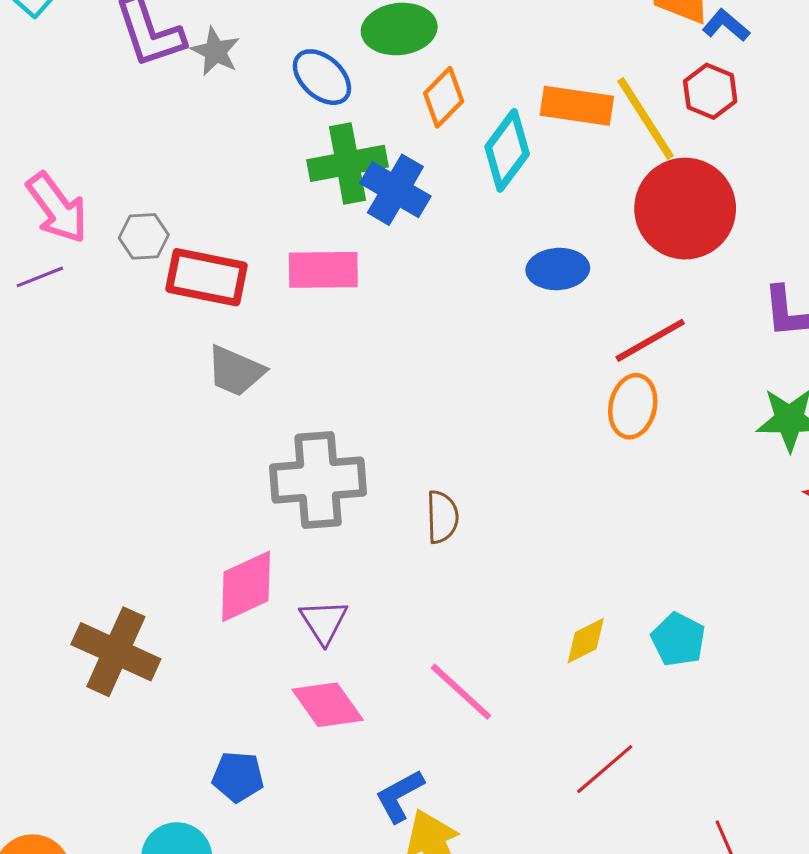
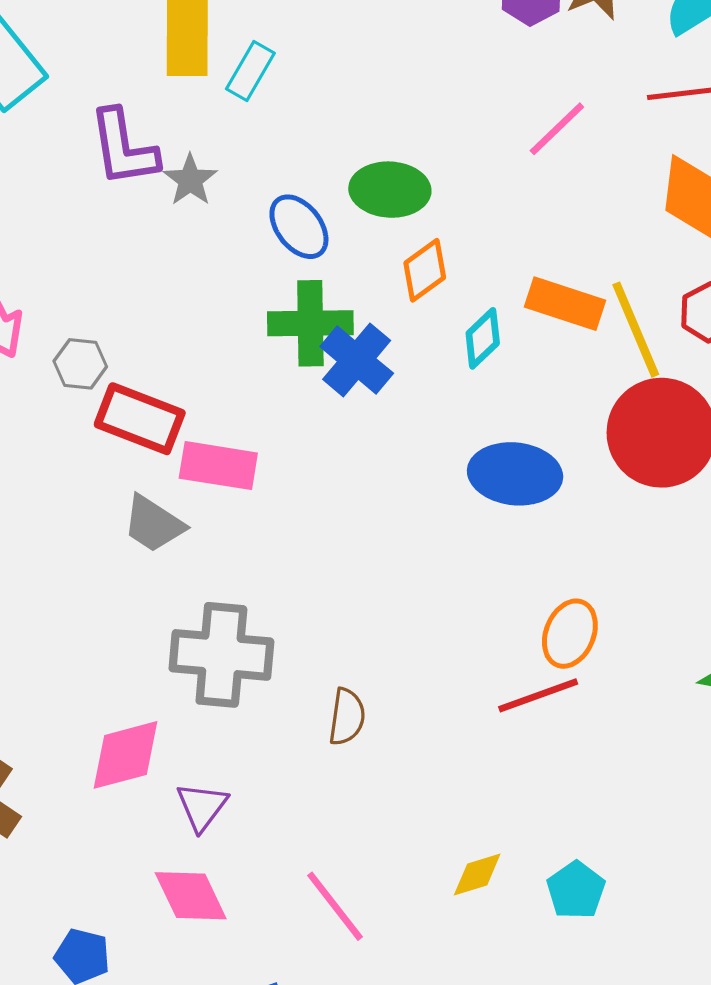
cyan diamond: (507, 150) -> (483, 338), size x0.7
blue ellipse: (558, 269) -> (515, 474), size x1.4
pink rectangle: (323, 270) -> (218, 466), moved
red line: (650, 340) -> (538, 695), moved

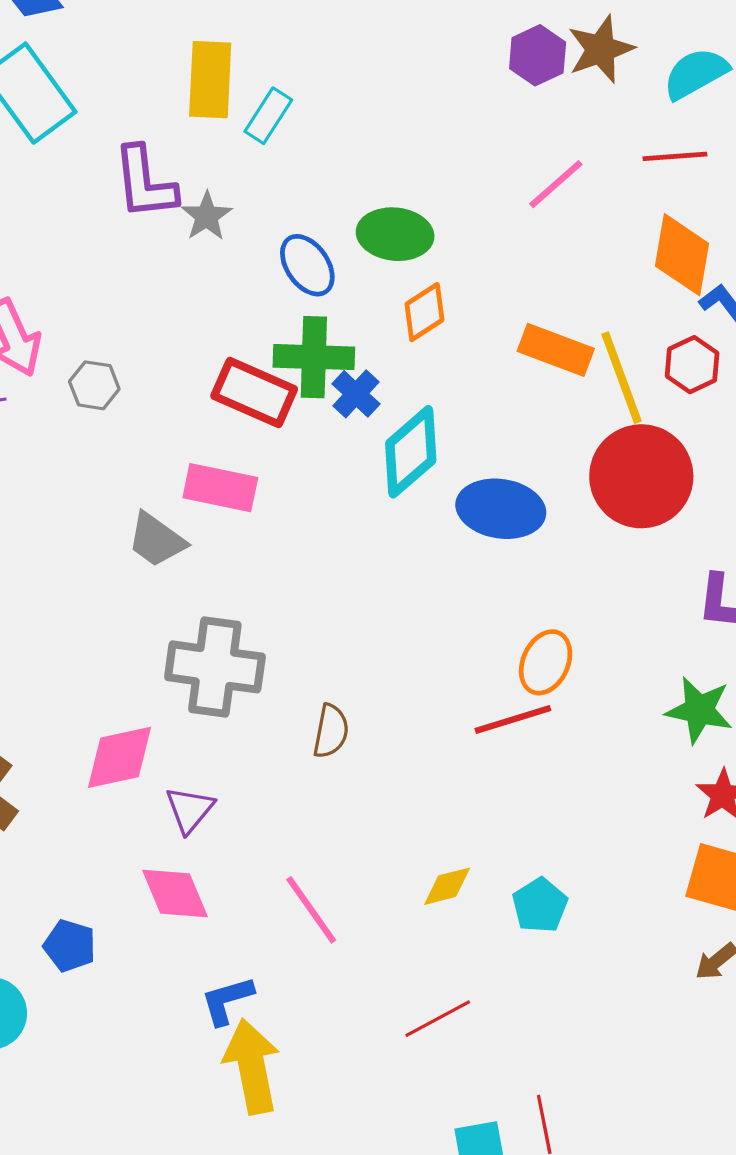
cyan diamond: (483, 338) -> (411, 452), moved, size x1.6
blue cross: (357, 360) -> (356, 394), size x0.7
red rectangle: (140, 419) -> (254, 392), moved

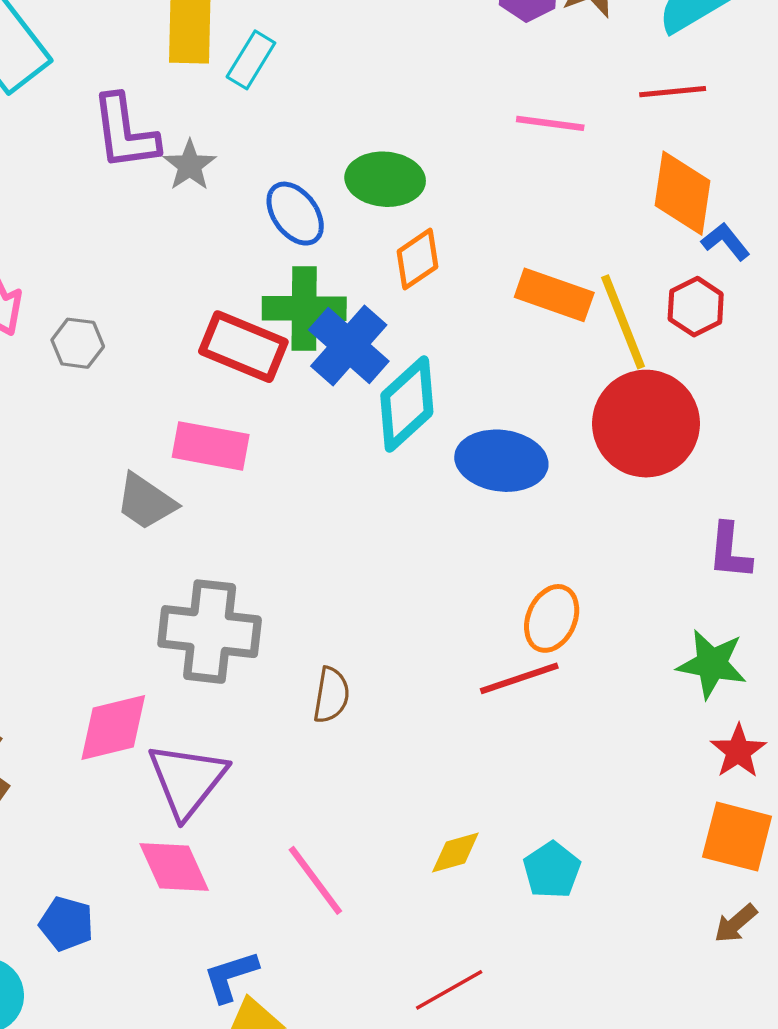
pink line: (556, 184) -> (550, 123), turned 50
blue cross: (356, 394) -> (349, 345), size x1.6
purple triangle: (190, 810) -> (187, 780), size x1.6

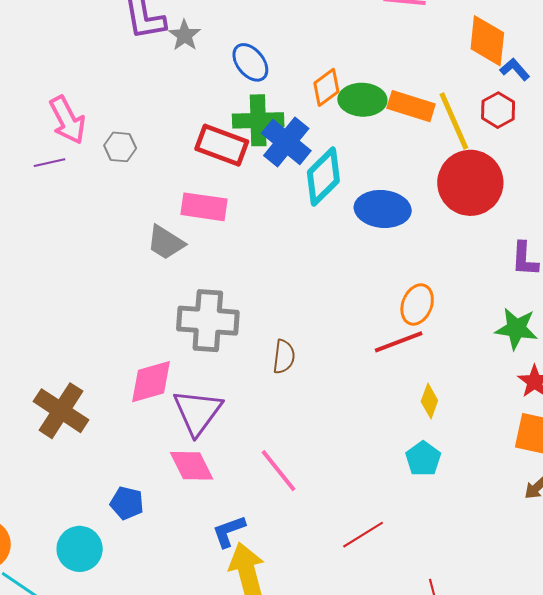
green ellipse: (385, 179) -> (362, 100), moved
yellow diamond: (455, 853) -> (429, 401), moved, turned -52

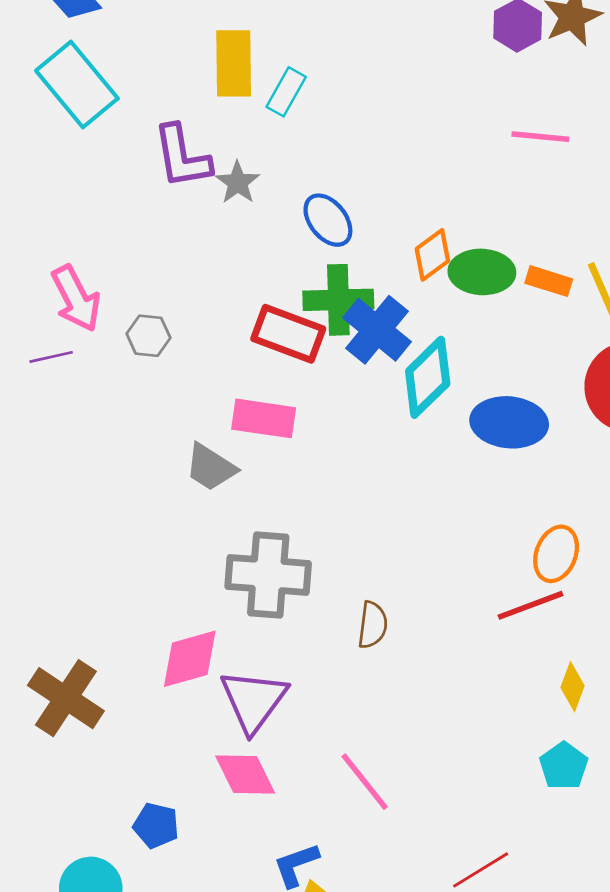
orange rectangle: (411, 106) -> (549, 281), size x0.7

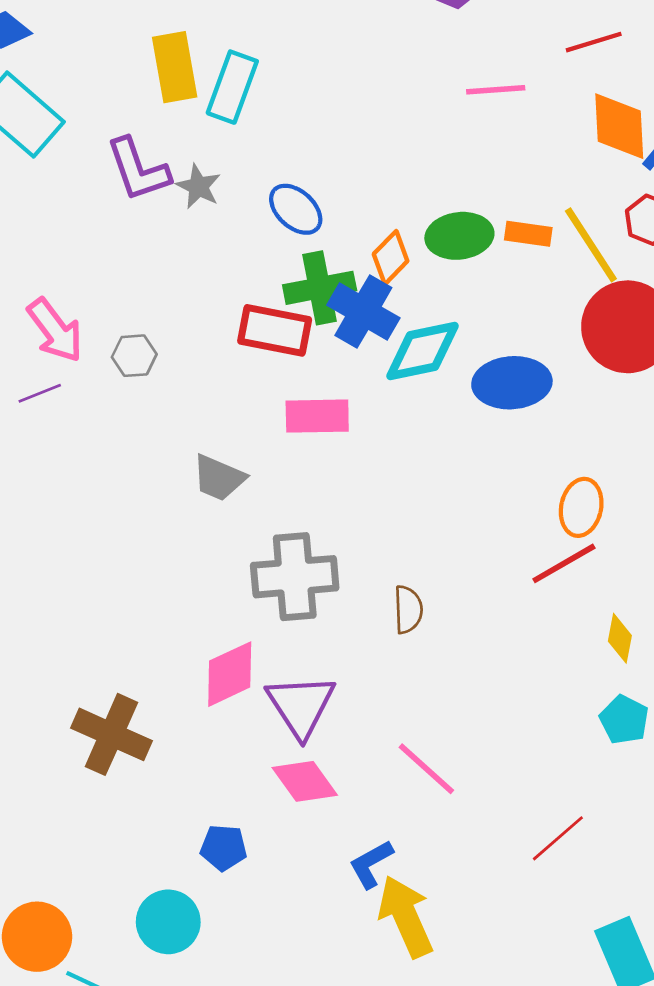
cyan rectangle: (286, 92) -> (232, 87), size x1.4
orange diamond: (432, 255) -> (391, 258), moved
cyan diamond: (428, 377) -> (422, 351), turned 42
pink rectangle: (264, 418) -> (317, 416), moved

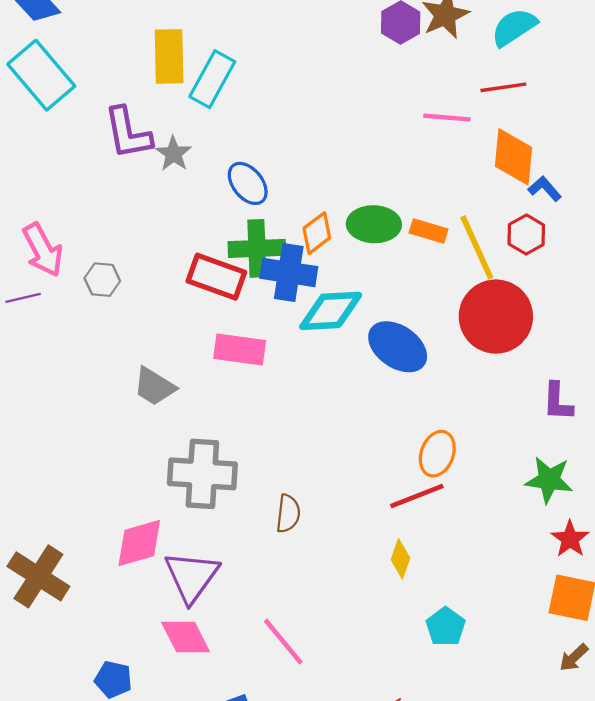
pink line: (496, 90) -> (447, 118), moved
blue cross: (363, 312) -> (289, 272), turned -30
blue ellipse: (512, 383) -> (398, 347), turned 30
yellow diamond: (620, 638) -> (400, 559), moved

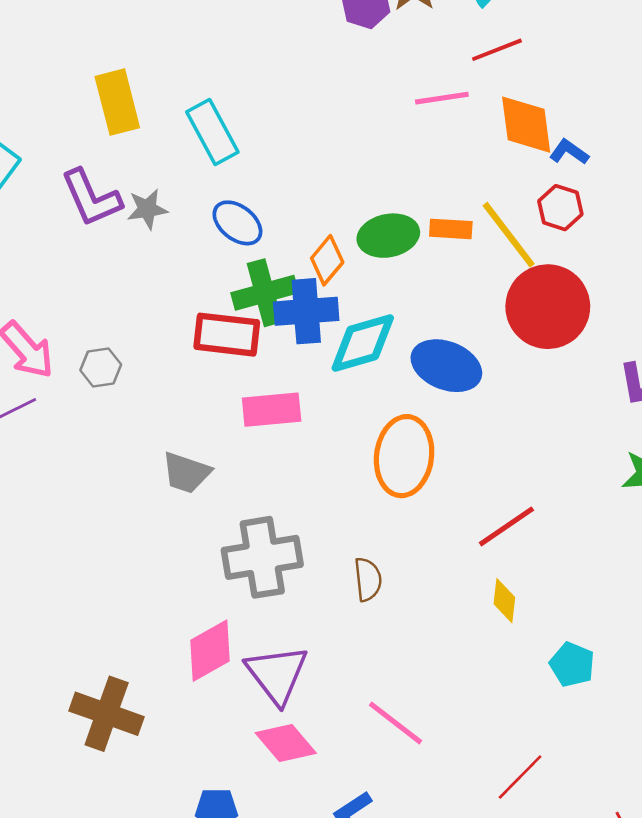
cyan rectangle: (212, 79) -> (212, 132), moved, turned -44
gray star: (173, 154) -> (147, 209), turned -30
orange ellipse: (437, 454) -> (404, 456), moved, size x1.5

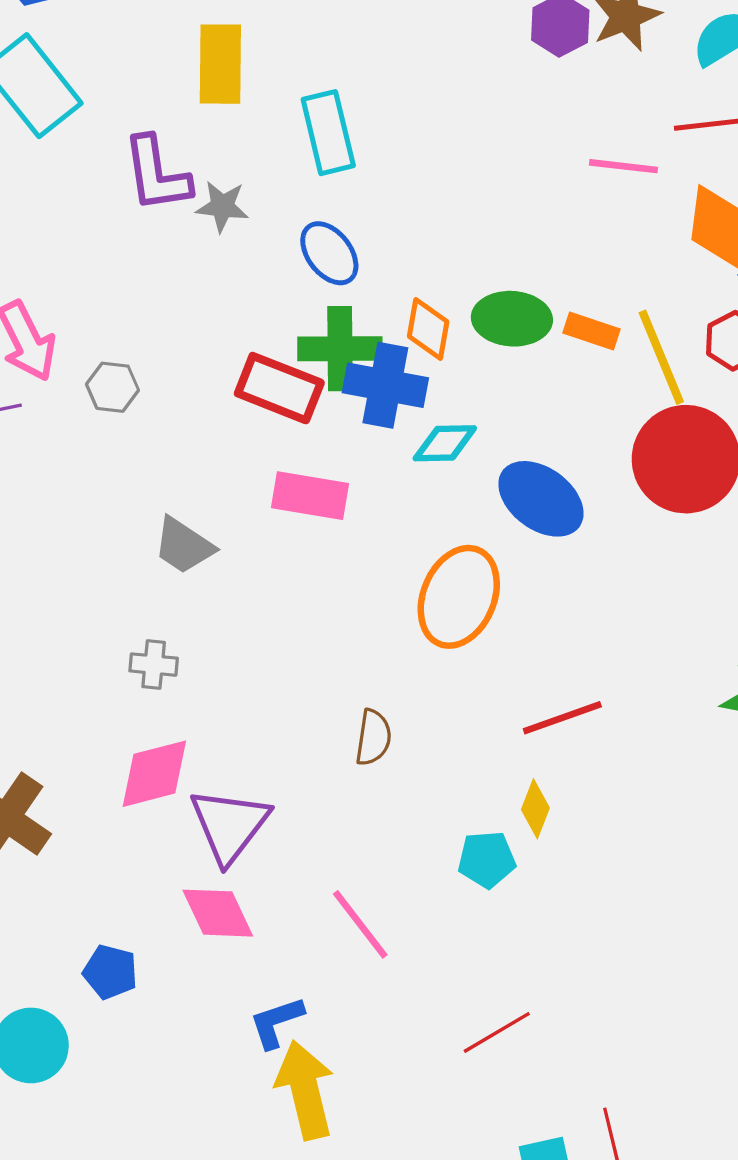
orange diamond: (327, 260) -> (428, 329), turned -45
cyan diamond: (363, 343) -> (445, 443), size x0.7
gray cross: (262, 557) -> (154, 665), moved, size x0.5
cyan pentagon: (572, 664) -> (487, 859), moved, turned 30

